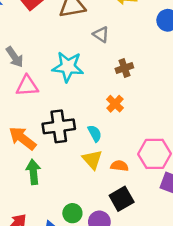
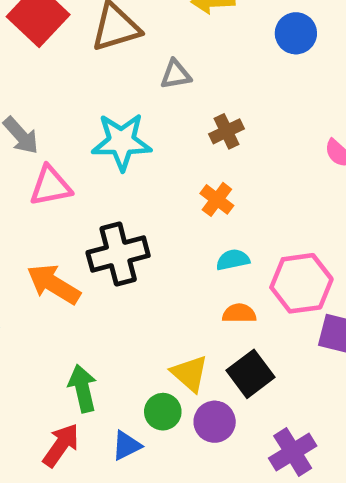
gray triangle: (101, 34) -> (176, 74), turned -36
cyan semicircle: (95, 133) -> (233, 260), moved, turned -66
yellow triangle: (92, 160) -> (190, 373), moved
green arrow: (33, 172) -> (83, 388), moved

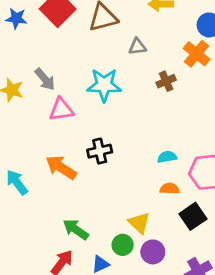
orange cross: (217, 199) -> (197, 54), moved, size x1.4
black cross: (118, 254) -> (100, 151), size x0.7
black square: (250, 374) -> (193, 216), moved
green arrow: (83, 388) -> (76, 229), turned -44

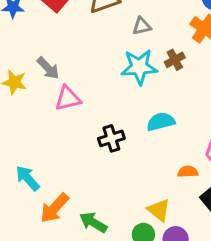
cyan star: (104, 85) -> (139, 67), moved
cyan semicircle: (167, 157) -> (161, 122), moved, size x1.4
orange arrow: (61, 167) -> (55, 208), moved, turned -76

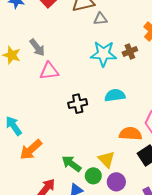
gray triangle: (142, 26) -> (100, 19), moved
orange semicircle: (188, 172) -> (130, 134), size x1.5
green arrow: (93, 222) -> (72, 164), moved

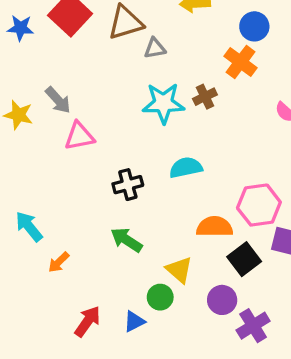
orange arrow: (31, 150) -> (59, 262), size x0.6
green arrow: (72, 164) -> (126, 240), moved
purple circle: (116, 182) -> (222, 300), moved

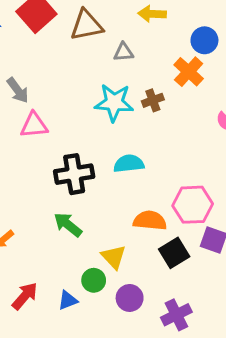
gray triangle: (155, 48) -> (123, 52), moved
black cross: (128, 185) -> (74, 174), size x1.4
purple circle: (222, 300) -> (130, 298), moved

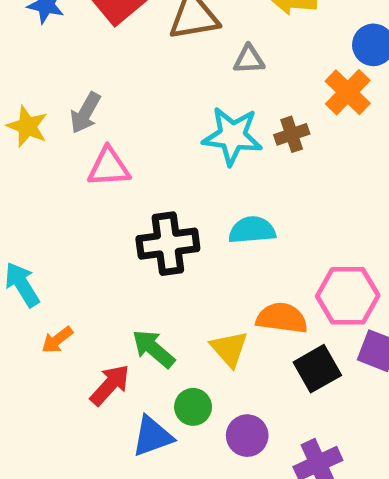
gray arrow: (18, 90) -> (85, 113), turned 64
green arrow: (68, 225) -> (153, 349), moved
yellow triangle: (114, 257) -> (229, 349), moved
red arrow: (25, 296) -> (110, 385), moved
blue triangle: (68, 300) -> (152, 436), size x1.4

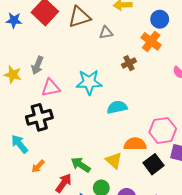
cyan star: (232, 136) -> (89, 82), moved
black cross: (168, 244) -> (39, 117), moved

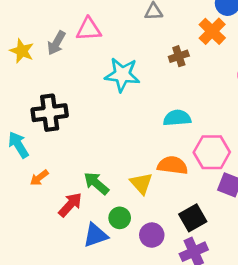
pink triangle: (51, 88) -> (89, 29), moved
cyan semicircle: (117, 107) -> (177, 118), moved
black square: (154, 164) -> (193, 218), moved

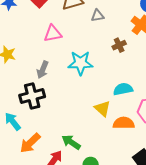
gray arrow: (56, 43) -> (43, 70), moved
orange arrow: (39, 178) -> (30, 143), size x1.6
yellow triangle: (141, 183) -> (102, 109), moved

